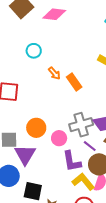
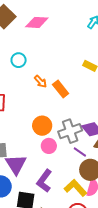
orange circle: (36, 128) -> (42, 126), moved
purple L-shape: (72, 161) -> (44, 181), moved, turned 50

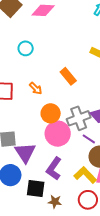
orange arrow: (40, 81) -> (36, 88), moved
pink circle: (49, 146) -> (58, 134), size x1.6

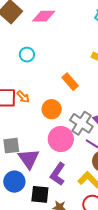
orange arrow: (36, 88) -> (23, 97), moved
orange circle: (51, 113) -> (52, 109), moved
gray cross: (79, 118) -> (81, 123), turned -35

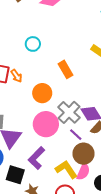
cyan circle: (27, 55) -> (33, 44), moved

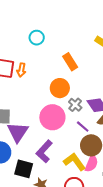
orange arrow: (16, 76) -> (21, 70), turned 48
orange circle: (42, 93) -> (60, 88), moved
gray cross: (69, 112) -> (75, 105), size x0.6

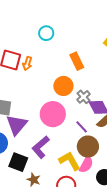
gray cross: (75, 105) -> (83, 97), moved

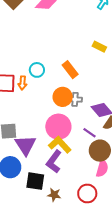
cyan circle: (46, 33) -> (37, 70), moved
gray cross: (83, 97) -> (75, 99), moved, turned -32
yellow L-shape: (70, 161) -> (60, 145), moved

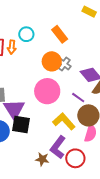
gray cross: (75, 99) -> (64, 64), turned 32
yellow L-shape: (60, 145) -> (64, 121), moved
purple L-shape: (54, 162) -> (58, 147), moved
black square: (35, 181) -> (21, 125), moved

